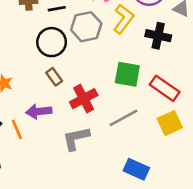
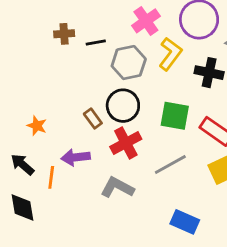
black circle: (52, 42) -> (123, 106), moved
orange line: (17, 129) -> (51, 177), turned 30
gray L-shape: (76, 138) -> (117, 187), turned 40

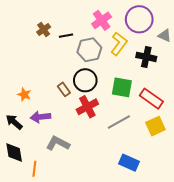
brown cross: (64, 34) -> (44, 29), turned -32
purple arrow: (76, 157) -> (41, 117), moved
orange line: (51, 177) -> (34, 169), moved
gray L-shape: (117, 187) -> (58, 143), moved

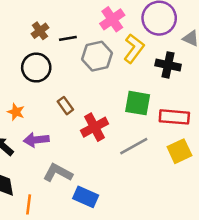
black circle: (85, 80) -> (36, 68), moved
red rectangle: (151, 99) -> (174, 117), turned -30
blue rectangle: (129, 163) -> (86, 197), moved

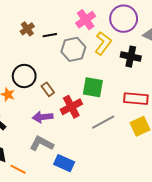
black circle: (36, 68) -> (24, 76), moved
green square: (138, 103) -> (93, 87), moved
purple arrow: (36, 140) -> (43, 117), moved
orange line: (29, 204) -> (18, 169), turned -70

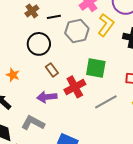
black circle: (24, 76) -> (39, 44), moved
gray L-shape: (42, 144) -> (33, 123), moved

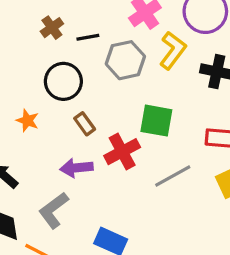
orange star: (13, 75) -> (27, 121), moved
gray L-shape: (33, 123) -> (54, 210), turned -65

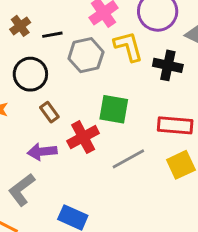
yellow L-shape: (173, 50) -> (128, 46), turned -52

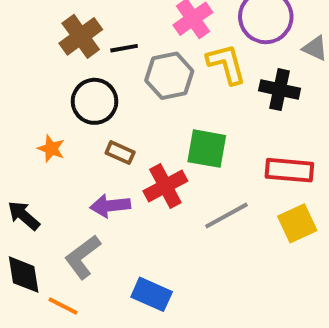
brown cross: (20, 26) -> (81, 36), size x1.5
brown rectangle: (49, 112) -> (120, 153), turned -30

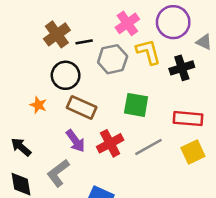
black cross: (280, 90) -> (182, 68), turned -30
brown rectangle: (120, 153) -> (82, 107), size x1.6
red cross: (165, 186) -> (110, 143), moved
purple arrow: (110, 206) -> (75, 141), turned -120

